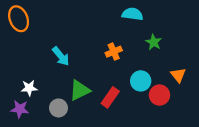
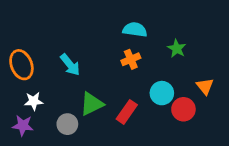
cyan semicircle: (132, 14) -> (135, 30), moved
orange ellipse: (19, 19) -> (21, 65), moved

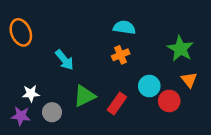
green star: (177, 49) -> (180, 49), moved, size x1.5
orange ellipse: (21, 65) -> (21, 32), moved
gray circle: (67, 124) -> (52, 112), moved

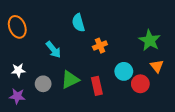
cyan semicircle: (124, 27) -> (78, 23), moved, turned -114
white star: (31, 94) -> (18, 70), moved
red rectangle: (117, 103) -> (97, 86), turned -48
gray circle: (52, 112) -> (43, 84), moved

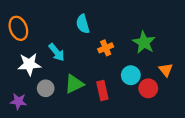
green star: (150, 40) -> (144, 42), moved
white star: (18, 70) -> (29, 64), moved, size x1.5

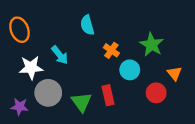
orange cross: (106, 48) -> (111, 50), turned -32
cyan circle: (131, 75) -> (130, 70), moved
green triangle: (74, 84) -> (82, 102), moved, turned -40
gray circle: (46, 88) -> (48, 93), size x1.5

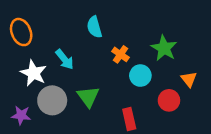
white star: (31, 68) -> (34, 73), turned 30
red rectangle: (108, 95) -> (129, 119), moved
green triangle: (82, 102) -> (88, 97), moved

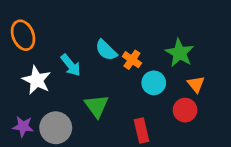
cyan semicircle: (94, 27) -> (106, 50), moved, turned -30
orange triangle: (189, 79) -> (196, 84), moved
gray circle: (52, 100) -> (56, 128), moved

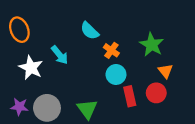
cyan semicircle: (106, 50) -> (90, 31), moved
cyan circle: (154, 83) -> (116, 74), moved
green triangle: (97, 106) -> (87, 109), moved
red rectangle: (141, 130) -> (130, 96), moved

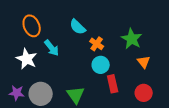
orange ellipse: (19, 30) -> (32, 26), moved
red circle: (156, 93) -> (144, 93), moved

